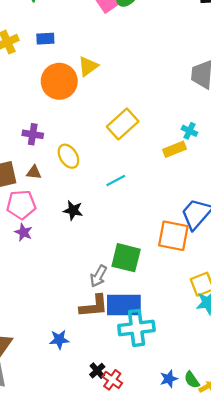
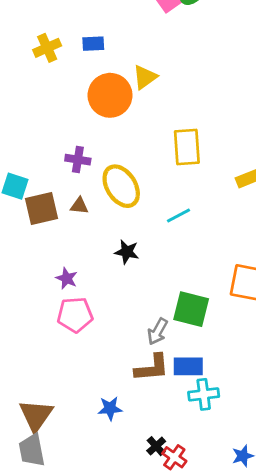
yellow rectangle: (123, 124) -> (187, 147), turned -52
yellow ellipse: (68, 156) -> (121, 186), size x1.4
pink pentagon: (21, 205) -> (75, 315), moved
blue rectangle: (124, 305) -> (188, 366), size x0.7
cyan cross: (136, 328) -> (204, 394), size x0.7

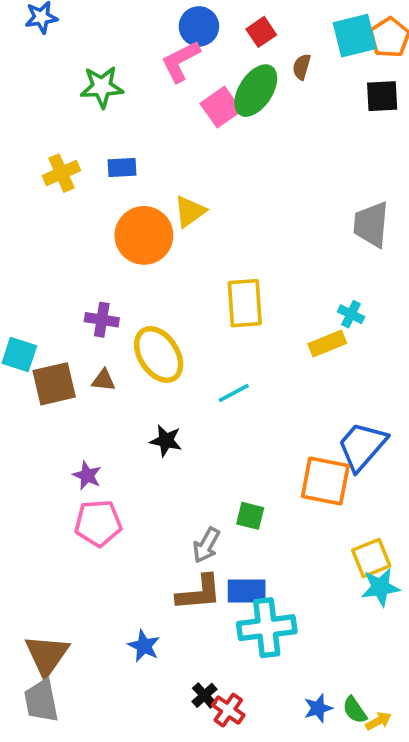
green square: (191, 309) -> (250, 516), size x0.6
cyan cross: (204, 394) -> (267, 628), size x1.4
blue star: (110, 408) -> (144, 646), turned 30

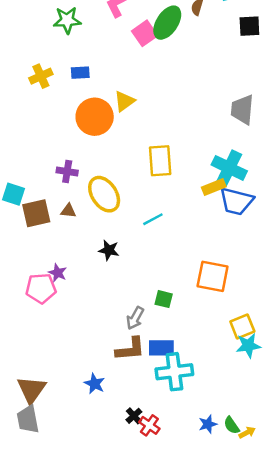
cyan cross: (351, 314) -> (229, 168), size x2.0
blue trapezoid: (362, 446) -> (236, 201), moved, turned -117
pink pentagon: (98, 523) -> (41, 288), moved

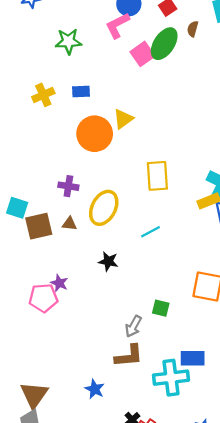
yellow ellipse: (104, 194) -> (104, 208), turned 60
blue rectangle: (161, 348) -> (193, 358), moved

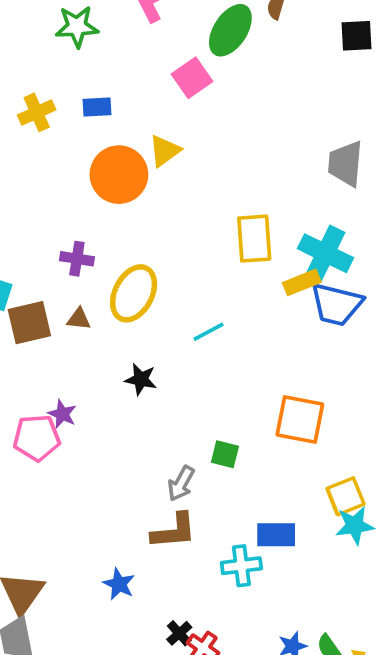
pink square: (143, 54) -> (192, 78), moved
yellow rectangle: (157, 176) -> (254, 239), moved
cyan cross: (171, 378) -> (241, 566), size x0.7

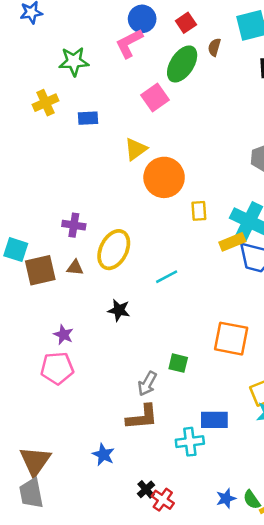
yellow cross: (37, 112) -> (45, 103), moved
orange circle: (119, 175) -> (164, 177), moved
yellow rectangle: (254, 239) -> (199, 211), size x0.6
pink pentagon: (37, 438) -> (57, 368), moved

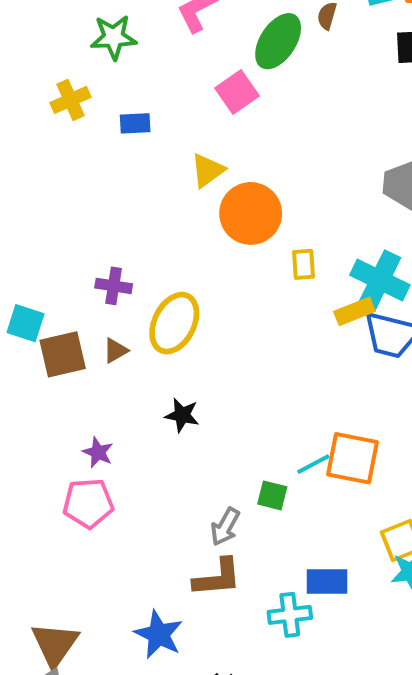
brown triangle: (75, 268) -> (116, 351), turned -36
cyan line: (167, 277) -> (313, 464), moved
blue star: (103, 455) -> (159, 634), size x1.4

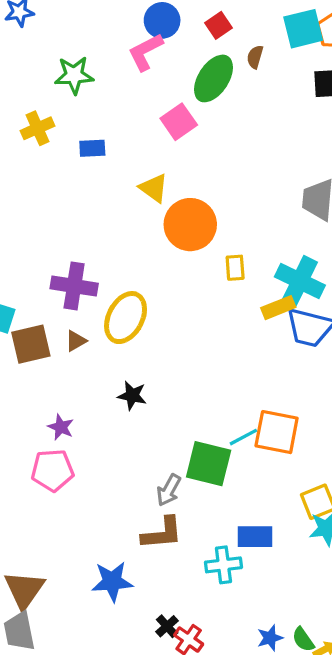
yellow triangle: (208, 170) -> (154, 188), turned -48
purple cross: (114, 286) -> (74, 286), size x1.5
green square: (272, 495) -> (209, 464), size x1.8
blue star: (159, 634) -> (112, 581), turned -30

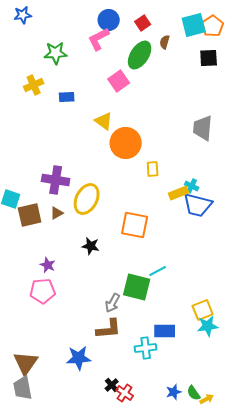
cyan cross: (300, 281) -> (192, 186), moved, size x0.5
orange square: (277, 432) -> (135, 225), moved

